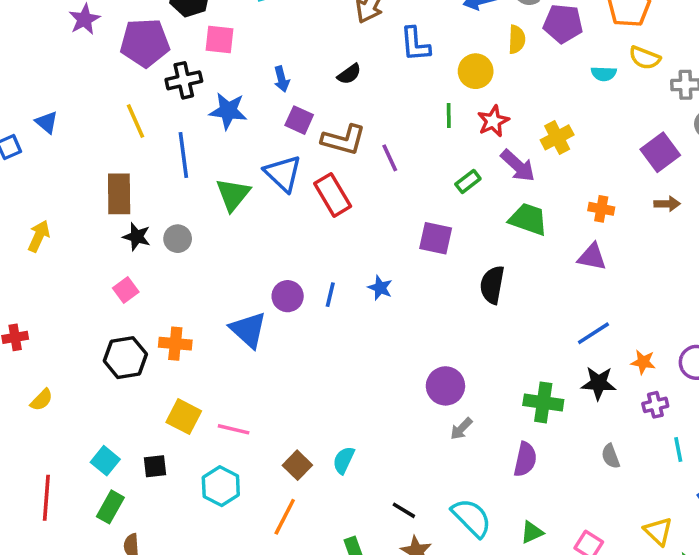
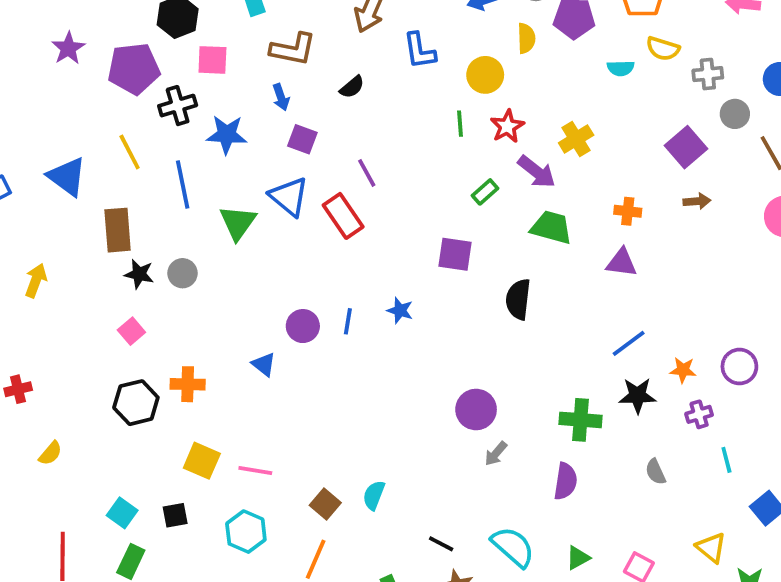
blue triangle: (47, 122) -> (67, 177), moved, size x1.6
brown L-shape: (344, 140) -> (293, 49), moved
purple line: (390, 158) -> (367, 173), moved
blue triangle: (248, 330) -> (264, 364), size x0.6

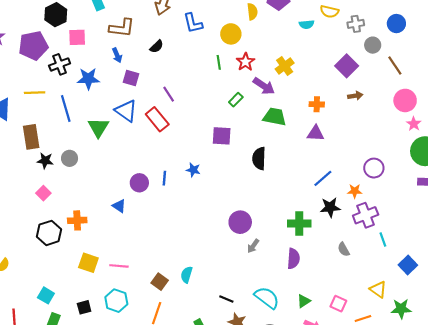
yellow line: (130, 152) -> (35, 93), turned -60
purple circle: (739, 367) -> (374, 168), moved
purple cross: (699, 414) -> (366, 215), size x1.6
black square: (175, 515) -> (84, 307), moved

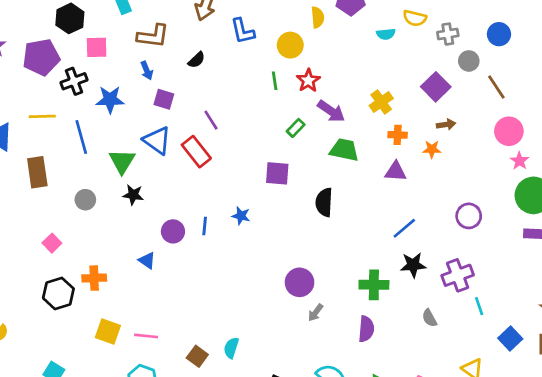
yellow cross: (285, 66) -> (381, 102), moved
black star: (45, 161) -> (133, 195), moved
orange star: (355, 191) -> (432, 149), moved

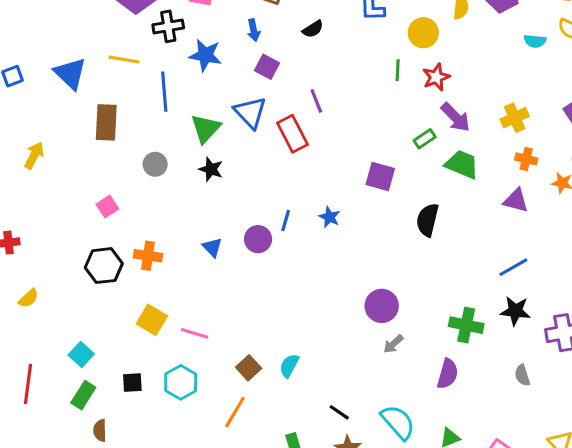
green rectangle: (296, 128) -> (425, 139), moved
purple circle: (173, 231) -> (258, 239), moved

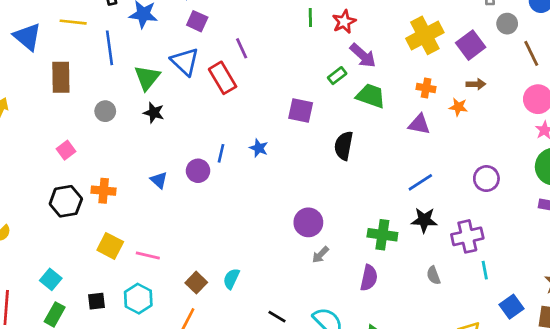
yellow cross: (515, 118) -> (425, 35), moved, size x1.5

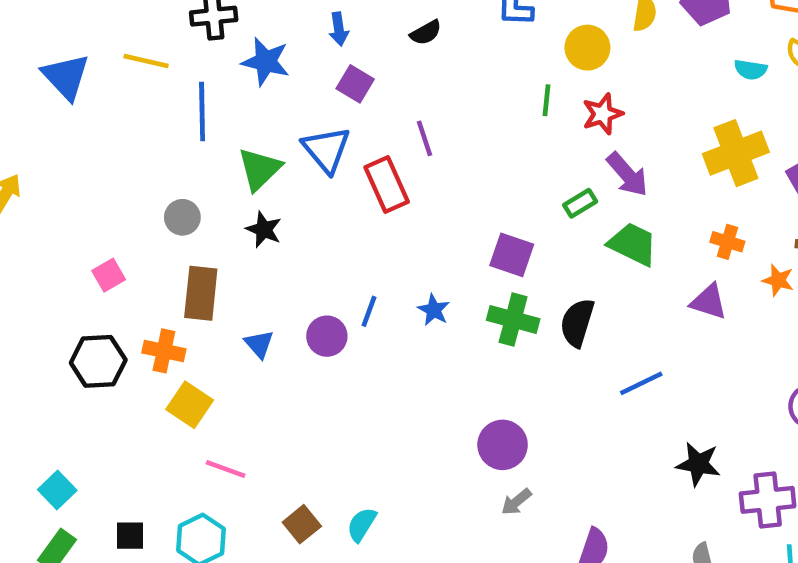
brown rectangle: (61, 77) -> (201, 293), moved
blue line: (420, 182) -> (641, 383), moved
green cross: (382, 235) -> (513, 320), moved
yellow square: (110, 246) -> (190, 405), moved

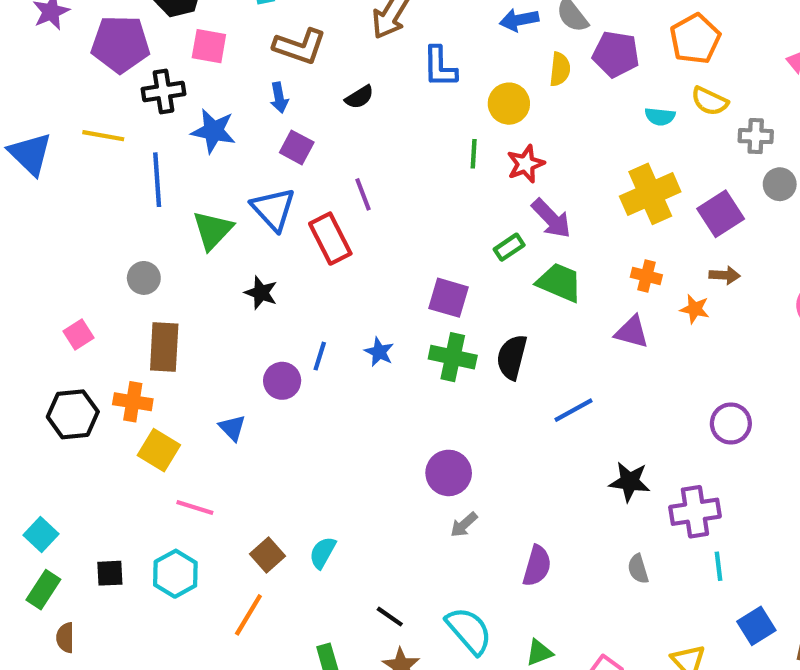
black star: (264, 229) -> (261, 293), moved
blue triangle: (259, 344) -> (232, 428), moved

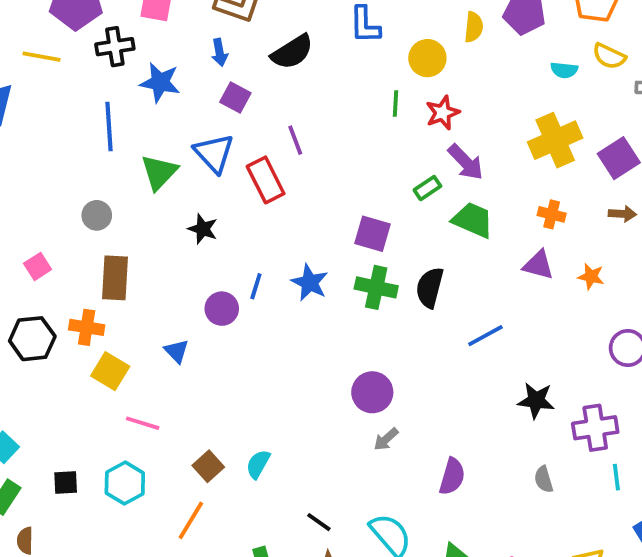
black semicircle: (359, 97) -> (292, 52), size x1.6
yellow line: (103, 136) -> (42, 57), moved
orange star: (695, 309) -> (591, 276), moved
blue star: (379, 352) -> (310, 283), size x1.4

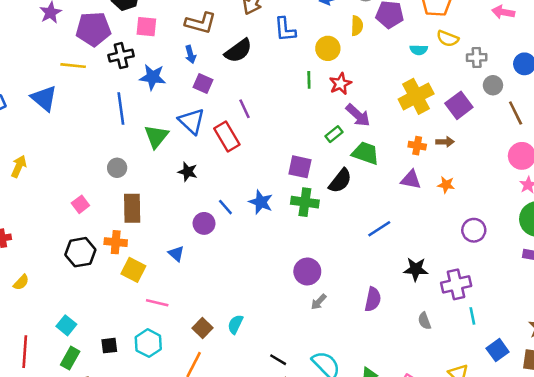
brown arrow: (622, 214) -> (445, 142), moved
blue line: (256, 286) -> (225, 207), turned -54
black semicircle: (430, 288) -> (340, 181), moved, turned -152
purple semicircle: (452, 476) -> (373, 299), moved

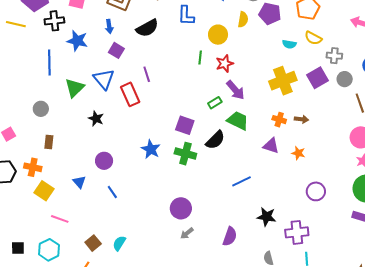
purple square: (459, 105) -> (318, 78), moved
blue line: (225, 207) -> (112, 192), moved
brown rectangle: (132, 208) -> (49, 142), size x0.6

